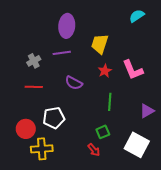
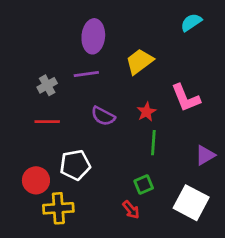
yellow trapezoid: (100, 44) -> (139, 62), turned 35
red star: (105, 71) -> (146, 112), moved

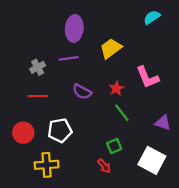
green line: (153, 143) -> (122, 113), turned -42
purple triangle: (205, 155) -> (163, 123), turned 49
red circle: (36, 180) -> (23, 133), moved

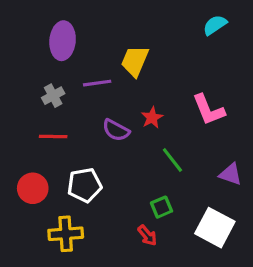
purple ellipse: (74, 28) -> (63, 41), moved
yellow trapezoid: (111, 48) -> (135, 61), moved, turned -30
red star: (116, 88) -> (152, 118), moved

